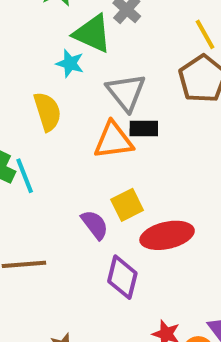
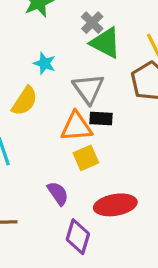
green triangle: (92, 33) -> (106, 43), moved
yellow semicircle: (47, 112) -> (25, 101), turned 48
yellow square: (127, 205) -> (86, 158), moved

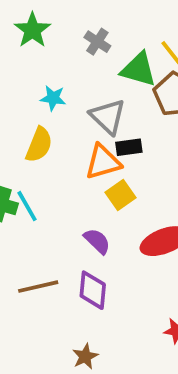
green triangle: (106, 43) -> (139, 69), moved
purple diamond: (78, 237) -> (93, 290), moved

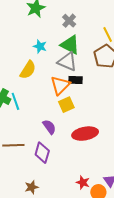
green triangle: (139, 69) -> (70, 45), moved
gray triangle: (108, 117) -> (67, 62), turned -30
orange triangle: (103, 162) -> (60, 85), turned -40

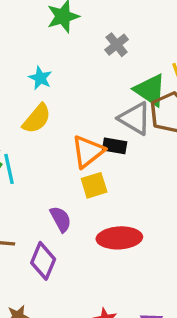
green triangle: (70, 45) -> (150, 90), moved
cyan star: (40, 46) -> (40, 78), moved
gray triangle: (67, 62) -> (135, 118), moved

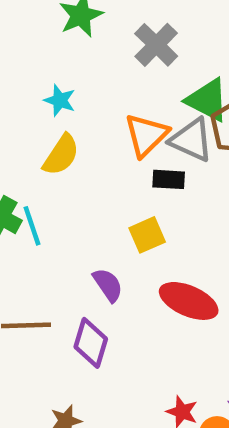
gray cross: (117, 45) -> (156, 45), size x1.4
orange triangle: (88, 152) -> (146, 135), moved
red ellipse: (119, 238) -> (189, 301), turned 33

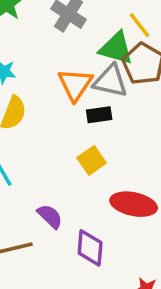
purple semicircle: (108, 285) -> (50, 216), moved
purple diamond: (91, 343) -> (90, 248), moved

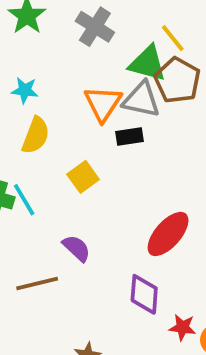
yellow square: (92, 160) -> (83, 177), moved
red ellipse: (134, 204) -> (168, 234), turned -60
purple diamond: (90, 248) -> (144, 294), moved

